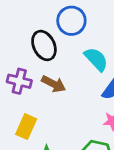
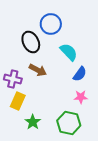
purple cross: (19, 81) -> (13, 79), moved

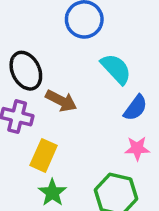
black ellipse: (31, 42) -> (26, 71), moved
yellow rectangle: (18, 101) -> (44, 155), moved

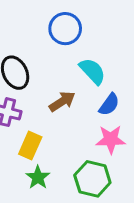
brown arrow: (61, 101) -> (62, 101), moved, turned -60
pink star: (137, 148) -> (111, 139), size x1.4

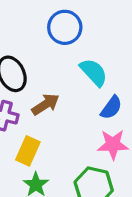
brown arrow: (62, 101) -> (46, 104), moved

